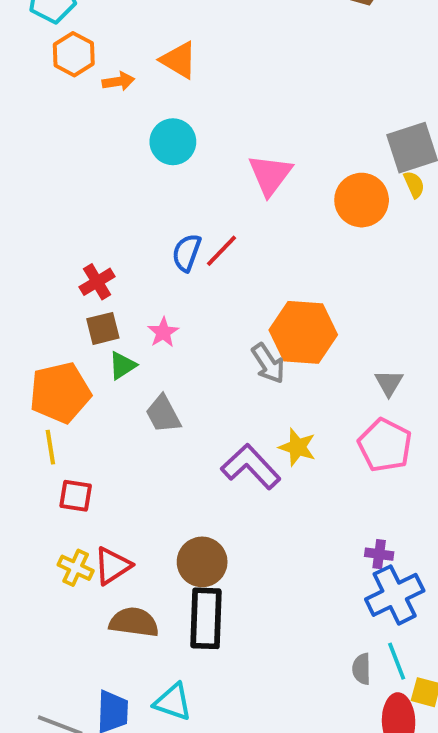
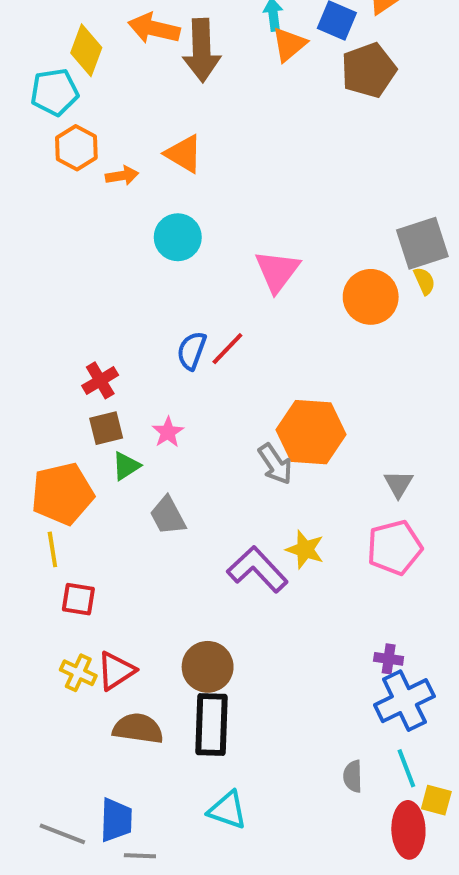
pink pentagon: (385, 445) -> (395, 548), turned 30
gray semicircle: (362, 669) -> (353, 776), moved
cyan triangle: (173, 702) -> (227, 810), moved

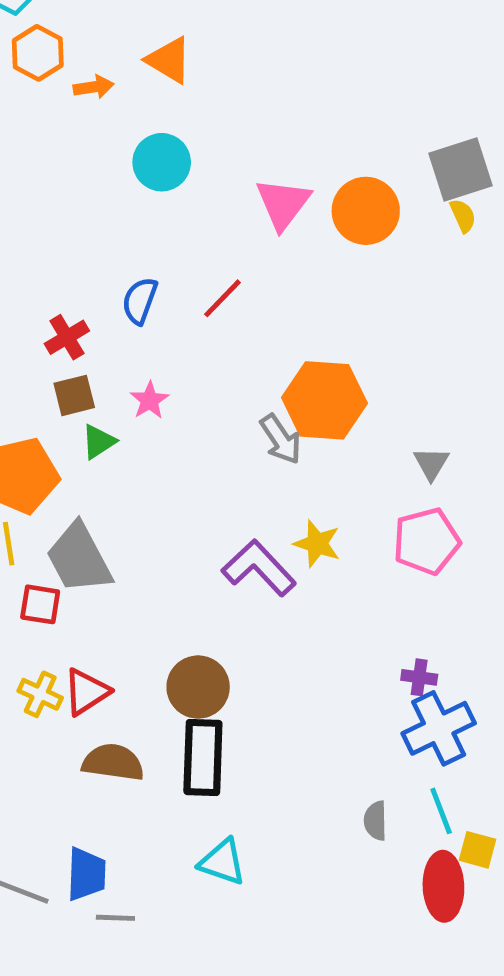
orange circle: (371, 297) -> (366, 211), moved
blue semicircle: (192, 351) -> (140, 301), moved
gray trapezoid: (168, 516) -> (79, 558), moved, size x1.5

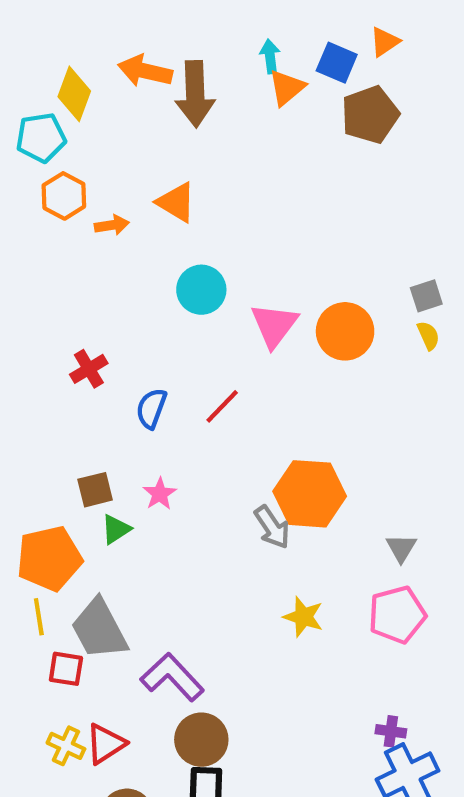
cyan circle: (162, 162) -> (201, 290), moved
gray square: (460, 170) -> (426, 296), size x0.6
red cross: (67, 337) -> (89, 369), moved
purple L-shape: (259, 568) -> (172, 677), moved

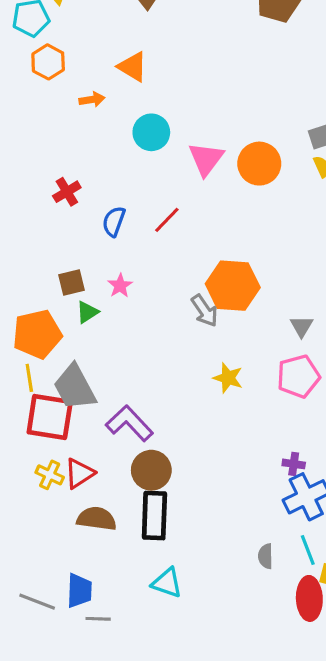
orange arrow: (112, 225) -> (92, 99), moved
red square: (66, 669) -> (50, 417), size x1.8

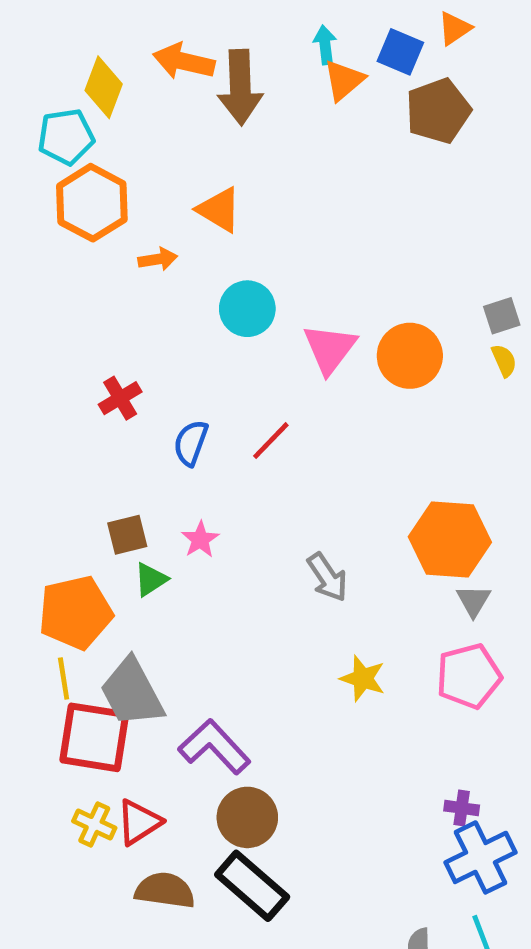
orange hexagon: (48, 62) -> (92, 203), size x1.4
orange hexagon: (233, 286) -> (450, 539), moved
black rectangle: (154, 516) -> (252, 886), turned -51

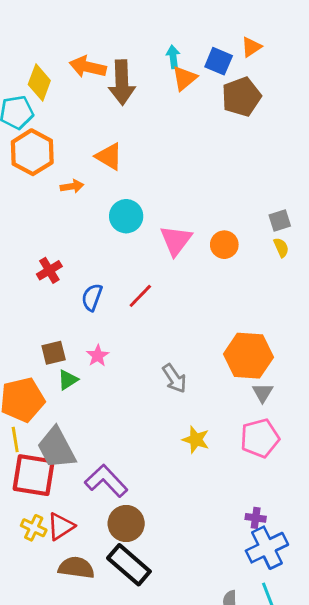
orange circle: (410, 356) -> (224, 245), size x0.7

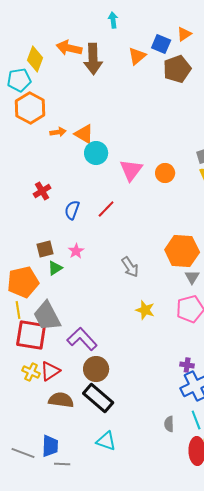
cyan arrow: (173, 57) -> (113, 20), moved
orange triangle: (109, 156) -> (84, 134), moved

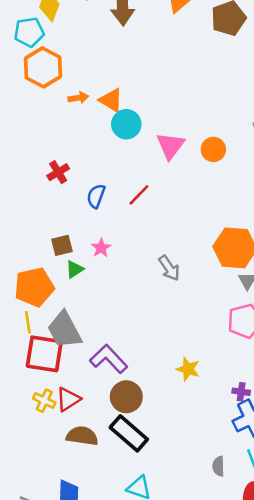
yellow star: (145, 310) -> (188, 369), moved

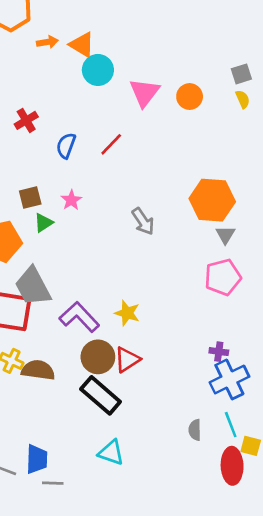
yellow star: (188, 369) -> (127, 313), moved
red triangle: (68, 399) -> (127, 360), moved
brown semicircle: (82, 436) -> (38, 370), moved

